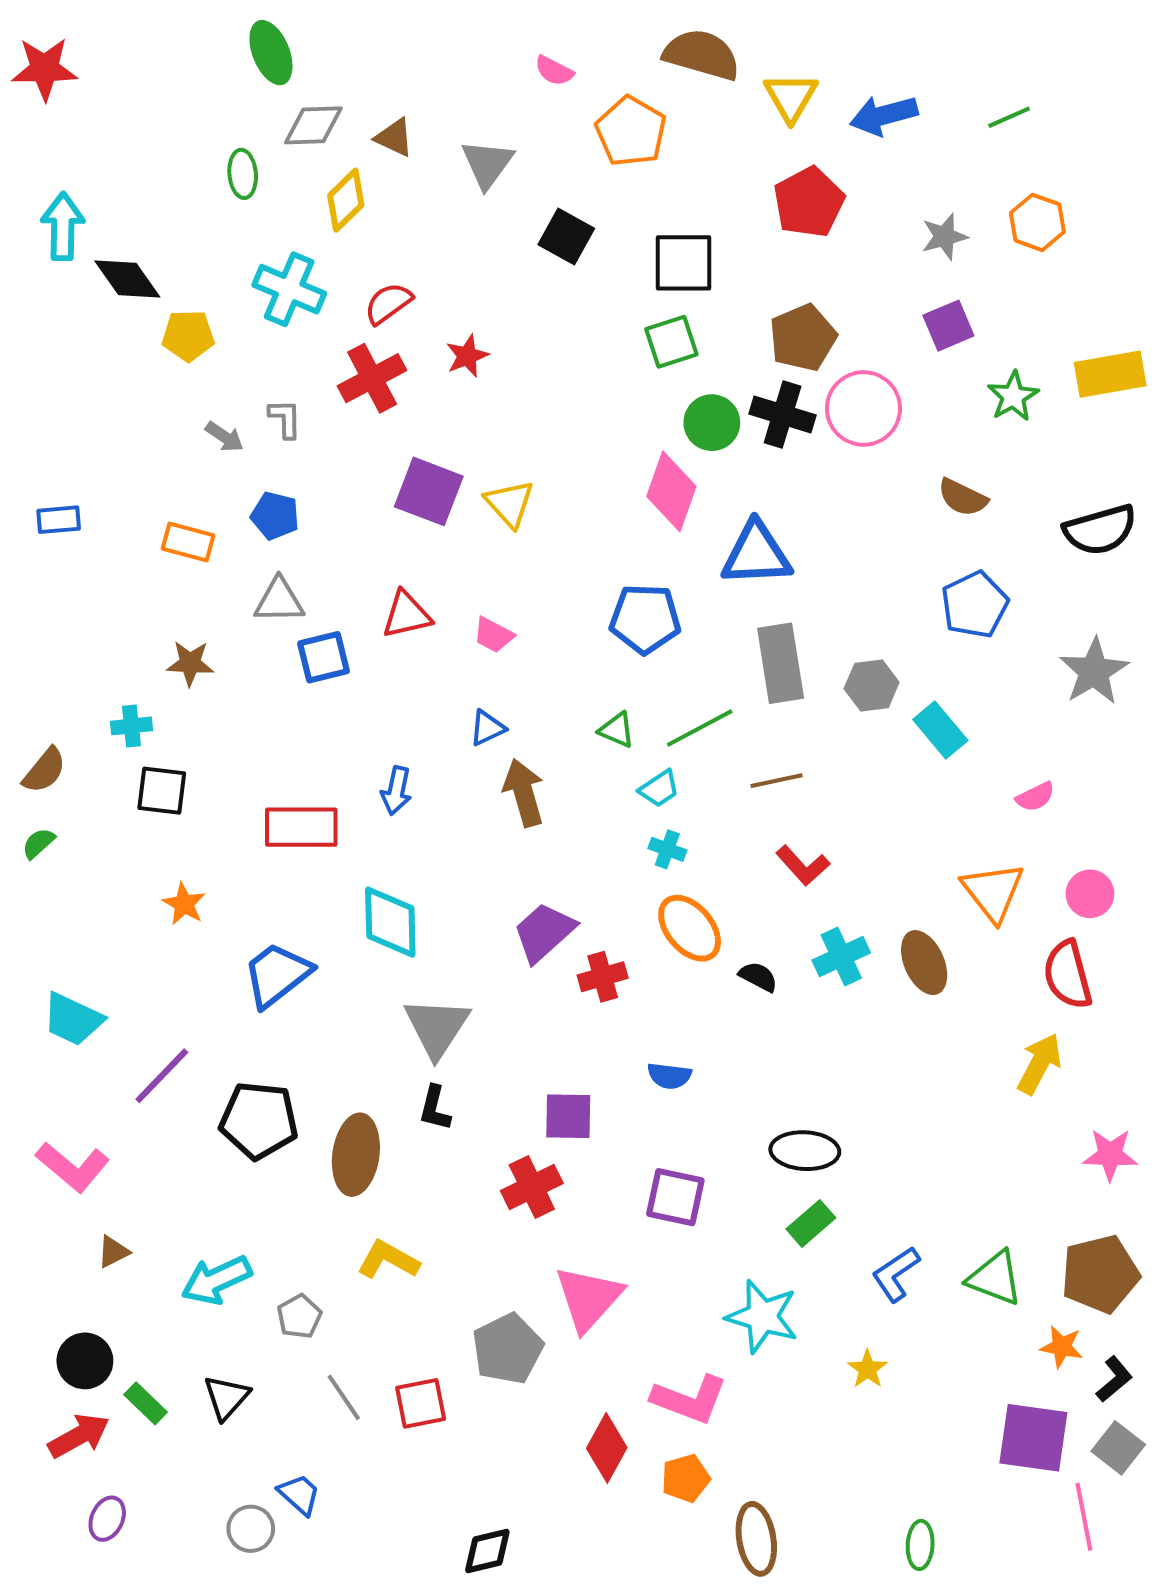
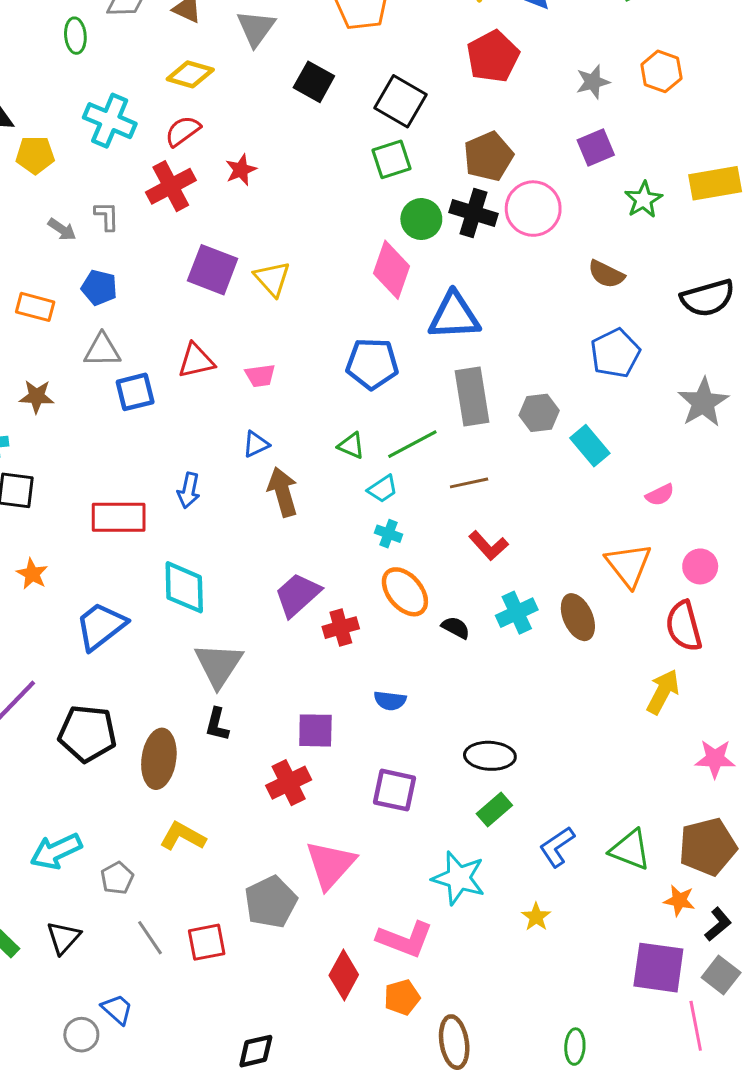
yellow diamond: (346, 200) -> (190, 74), moved, turned 60
black square: (683, 263) -> (400, 101), turned 30
pink trapezoid: (493, 635) -> (260, 376), turned -36

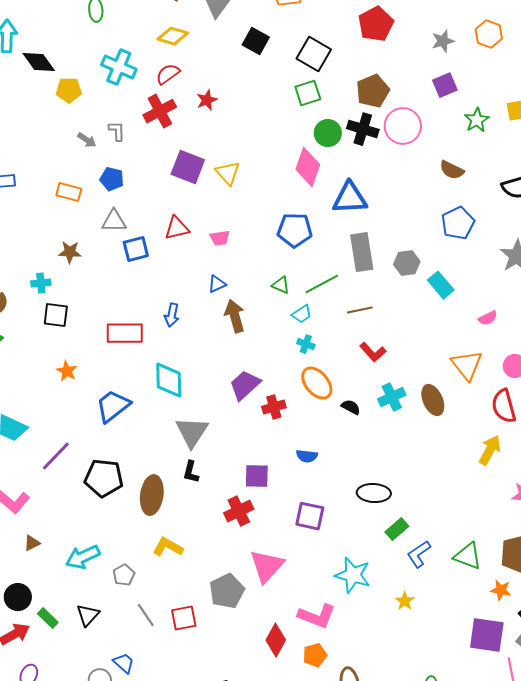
green rectangle: (494, 809) -> (397, 529), moved

